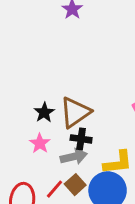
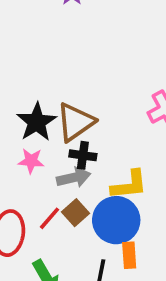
black star: (44, 112) -> (37, 122), size x1.5
pink star: (40, 143) -> (31, 161), turned -30

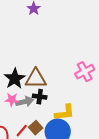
brown triangle: (75, 122) -> (36, 79), turned 35
gray arrow: (74, 178) -> (25, 102), moved

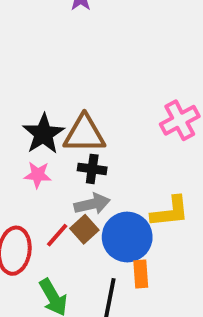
gray arrow: (25, 102) -> (92, 204), moved
yellow L-shape: (65, 113) -> (170, 212), moved

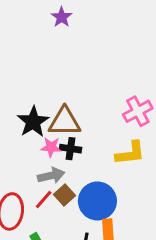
pink star: (38, 175) -> (51, 147), moved
gray arrow: (92, 204) -> (51, 176), moved
yellow L-shape: (170, 212) -> (130, 153), moved

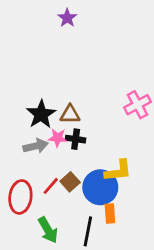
brown triangle: (65, 122) -> (70, 114), size x0.7
yellow L-shape: (130, 153) -> (118, 171), moved
gray arrow: (51, 176) -> (36, 146), moved

